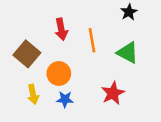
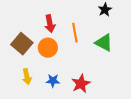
orange circle: (59, 73) -> (48, 48), moved
red star: (113, 93) -> (81, 84), moved

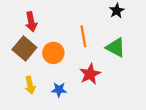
red arrow: (50, 24) -> (31, 22), moved
red star: (81, 84) -> (90, 74), moved

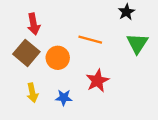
orange line: (83, 36) -> (90, 40), turned -65
green triangle: (116, 47) -> (137, 43), moved, turned 35

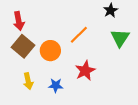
red arrow: (34, 24) -> (19, 21), moved
orange line: (90, 40) -> (79, 35), turned -60

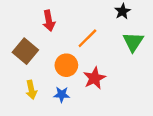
red arrow: (19, 21) -> (49, 21), moved
orange circle: (50, 51) -> (66, 65), moved

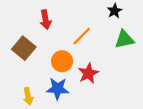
green triangle: (133, 42) -> (124, 39), turned 45
yellow arrow: (31, 90) -> (28, 96), moved
blue star: (62, 94) -> (58, 89), size x1.5

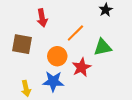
green triangle: (124, 39) -> (103, 47), moved
brown square: (24, 48) -> (22, 44), turned -30

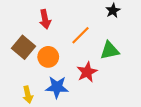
brown square: (22, 44) -> (23, 47), turned 30
orange circle: (57, 56) -> (48, 57), moved

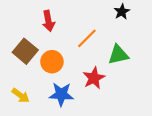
yellow arrow: (28, 95) -> (21, 95), moved, turned -42

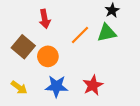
green triangle: (118, 55) -> (107, 33), moved
red star: (94, 78) -> (93, 85), moved

